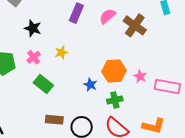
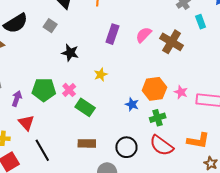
pink cross: (34, 57) -> (69, 90), moved
brown rectangle: (54, 120) -> (87, 143), moved

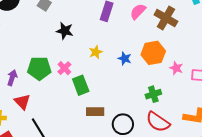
orange hexagon: (154, 89) -> (153, 53), moved
blue star: (132, 104) -> (125, 58), moved
green rectangle: (85, 107) -> (81, 85), turned 36
brown rectangle: (87, 143) -> (95, 112), moved

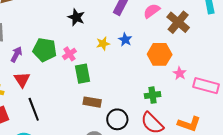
blue star: (125, 58) -> (125, 40), moved

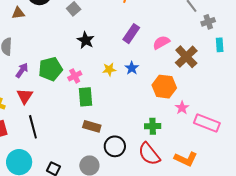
green pentagon: (45, 50) -> (51, 69), turned -30

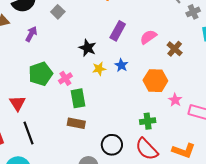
black star: (86, 40) -> (87, 48), moved
brown cross: (186, 57) -> (175, 49), size x0.7
purple arrow: (22, 70) -> (31, 34), moved
brown rectangle: (92, 126) -> (76, 123), moved

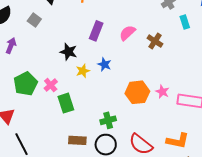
orange hexagon: (155, 81) -> (137, 92), moved
green cross: (148, 121) -> (108, 120), moved
brown rectangle: (76, 123) -> (77, 140), moved

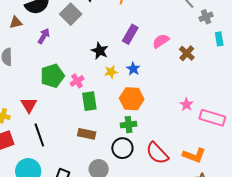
gray square: (34, 20) -> (71, 14), size x1.5
orange hexagon: (137, 92) -> (132, 99), moved
brown rectangle: (77, 140) -> (87, 134), moved

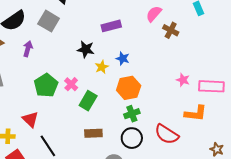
purple rectangle: (130, 34) -> (111, 26), turned 60
pink semicircle: (161, 41) -> (154, 14), moved
green rectangle: (89, 101) -> (88, 101), turned 54
orange L-shape: (194, 155) -> (196, 113), moved

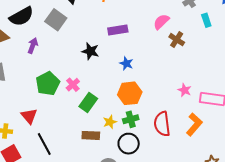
yellow star: (102, 67) -> (110, 122), moved
orange L-shape: (196, 113) -> (194, 124), turned -60
red semicircle: (167, 134) -> (162, 124), moved, turned 45

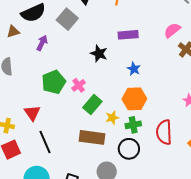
yellow star: (110, 122) -> (112, 118), moved
brown rectangle: (91, 135) -> (92, 137), size x1.4

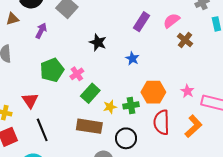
purple rectangle: (128, 35) -> (141, 22), moved, turned -54
orange hexagon: (134, 99) -> (153, 92), moved
green cross: (133, 125) -> (131, 105), moved

